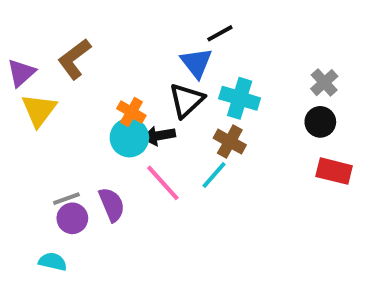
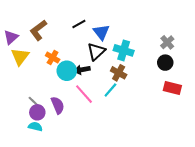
black line: (220, 33) -> (79, 24), moved
orange cross: (131, 112) -> (53, 58), moved
gray line: (66, 199) -> (34, 102), turned 64
cyan semicircle: (53, 262) -> (35, 127), moved

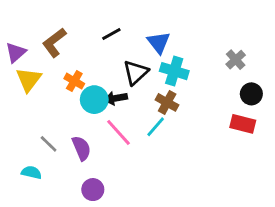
blue triangle: (101, 32) -> (159, 42), moved
black circle: (165, 63) -> (251, 94), moved
purple circle: (37, 112) -> (93, 190), moved
cyan semicircle: (35, 127) -> (31, 172), moved

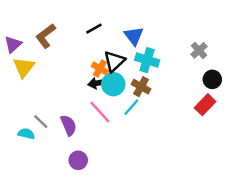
orange cross: (74, 81) -> (100, 68), moved
cyan circle: (94, 100) -> (113, 84), moved
red rectangle: (243, 124) -> (205, 105), turned -60
cyan semicircle: (31, 172) -> (26, 134), moved

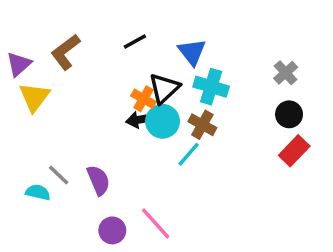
black circle: (212, 79) -> (289, 114), moved
pink line: (100, 112) -> (156, 223), moved

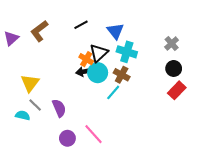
yellow triangle: (34, 97) -> (30, 83), moved

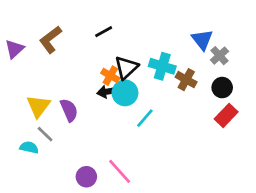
blue triangle: (115, 31) -> (202, 40), moved
brown cross: (122, 75) -> (186, 80), moved
purple semicircle: (59, 108) -> (69, 110), moved

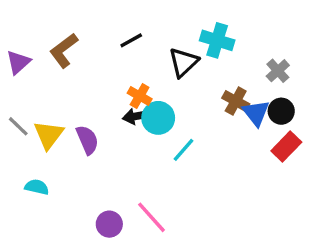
blue triangle: (202, 40) -> (256, 113), moved
cyan cross: (162, 66) -> (217, 40), moved
black triangle: (126, 68) -> (183, 62), moved
gray line: (45, 134) -> (18, 126), moved

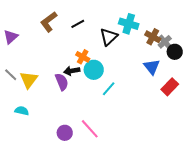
brown L-shape: (64, 50) -> (49, 22), moved
brown cross: (236, 101) -> (153, 37), moved
black circle: (281, 111) -> (175, 52), moved
black arrow: (136, 116) -> (72, 71), moved
purple semicircle: (87, 140) -> (62, 82), moved

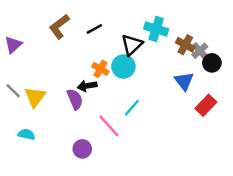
cyan circle: (94, 70) -> (123, 67), moved
pink line: (90, 129) -> (109, 126), moved
purple circle: (65, 133) -> (82, 149), moved

